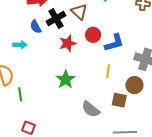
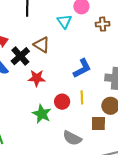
red circle: (93, 35) -> (62, 102), moved
red star: (68, 43) -> (37, 78), turned 30

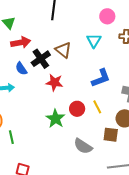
cyan triangle: (64, 21) -> (94, 41), moved
yellow line: (82, 97) -> (97, 107), turned -32

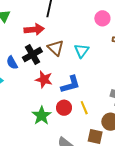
cyan triangle: (94, 41) -> (82, 51), moved
red arrow: (21, 43) -> (34, 29), moved
blue L-shape: (101, 78) -> (70, 84), moved

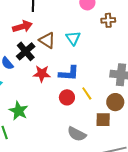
blue L-shape: (70, 84) -> (69, 73), turned 30
green star: (42, 116) -> (19, 111), moved

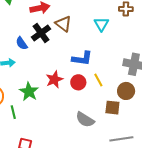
cyan triangle: (73, 38) -> (101, 24), moved
red star: (42, 74) -> (54, 79), moved, turned -30

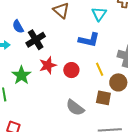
black cross: (41, 33) -> (36, 40), moved
blue L-shape: (82, 58) -> (89, 40), moved
yellow line: (98, 80) -> (100, 69), moved

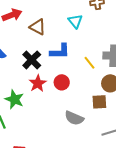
black cross: (36, 40) -> (32, 60), moved
blue L-shape: (89, 40) -> (60, 51), moved
yellow line: (100, 69) -> (89, 63), moved

